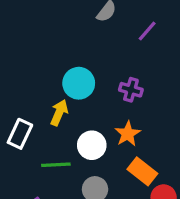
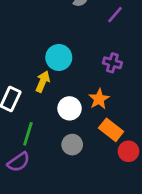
purple cross: (131, 90) -> (112, 63), moved
green line: (56, 165) -> (28, 134), moved, turned -70

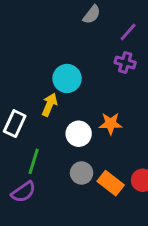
purple cross: (112, 63) -> (125, 63), moved
orange star: (99, 99) -> (111, 124), turned 30
orange rectangle: (111, 130) -> (111, 183), moved

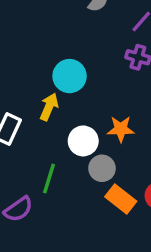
green line: (34, 161) -> (49, 179), moved
gray circle: (82, 173) -> (102, 168), moved

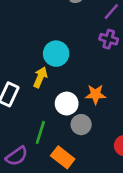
orange rectangle: (121, 199) -> (63, 157), moved

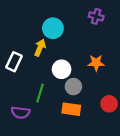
orange star: (96, 94) -> (96, 63), moved
purple semicircle: (17, 156) -> (21, 112), turned 42
orange rectangle: (63, 157) -> (71, 109), moved, turned -30

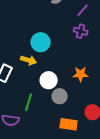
yellow arrow: (40, 48) -> (29, 60), turned 84
orange rectangle: (71, 109) -> (69, 124), moved

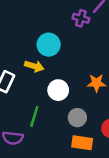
purple cross: (81, 31) -> (81, 18), moved
gray circle: (60, 96) -> (77, 118), moved

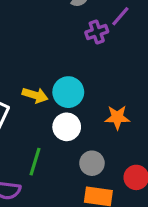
purple cross: (81, 18) -> (97, 32), turned -35
cyan circle: (49, 45) -> (68, 92), moved

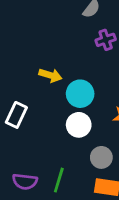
yellow arrow: (35, 95) -> (50, 75), moved
green line: (35, 162) -> (59, 180), moved

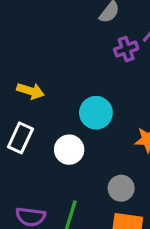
yellow arrow: (50, 75) -> (31, 91), moved
white circle: (79, 125) -> (69, 150), moved

